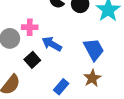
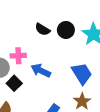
black square: (32, 60) -> (14, 83), moved

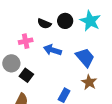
pink cross: (18, 56) -> (26, 41), moved
blue arrow: (41, 71) -> (52, 50), moved

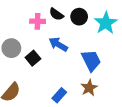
pink cross: (26, 41) -> (38, 21), moved
black square: (26, 75) -> (33, 58), moved

